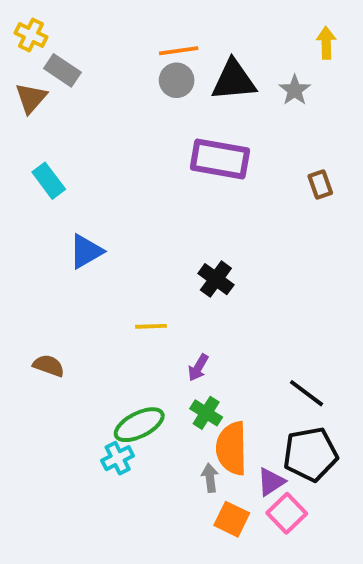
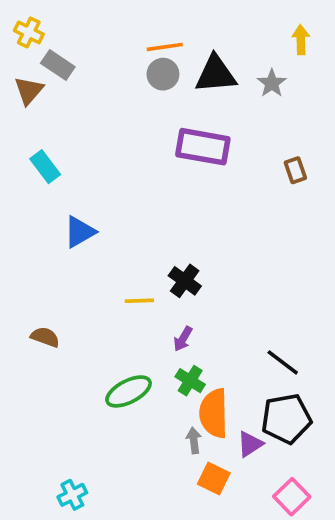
black cross: (216, 279) -> (185, 281), moved
cyan cross: (118, 458) -> (72, 495), moved
pink square: (287, 513) -> (292, 497), moved

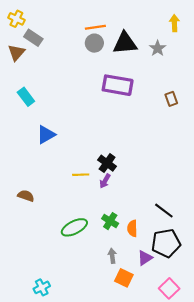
purple arrow: (183, 339) -> (105, 181), moved
orange semicircle: (214, 413) -> (132, 228), moved, size x0.6

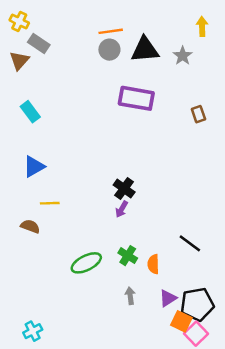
blue triangle: (46, 135) -> (34, 167), moved
yellow line: (81, 175) -> (50, 203), moved
black pentagon: (166, 243) -> (197, 304), moved
orange square: (124, 278) -> (181, 321), moved
cyan cross: (42, 287) -> (33, 331), moved

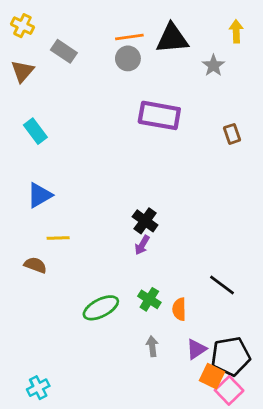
gray rectangle: (39, 43) -> (64, 51), moved
black triangle: (145, 50) -> (172, 38), moved

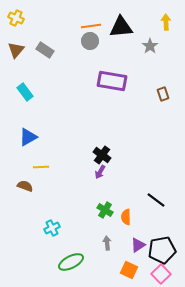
gray rectangle: (64, 51) -> (45, 50), moved
green ellipse: (101, 308) -> (71, 262), moved
orange square: (212, 376) -> (129, 270), moved
cyan cross: (38, 388) -> (52, 228), moved

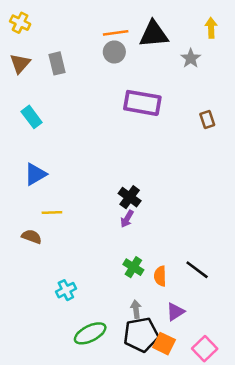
gray rectangle: (45, 50) -> (57, 63), turned 42
black line: (156, 200) -> (197, 270), moved
black pentagon: (162, 250) -> (141, 335), moved

